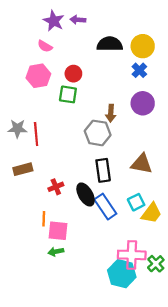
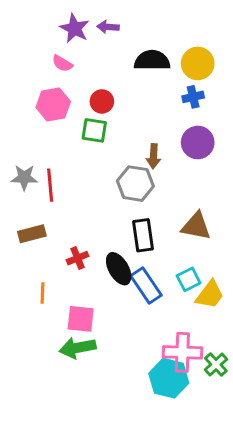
blue cross: (139, 70) -> (193, 97), turned 32
orange line: (44, 219) -> (43, 293), moved
green arrow: (56, 252) -> (78, 348), size x1.6

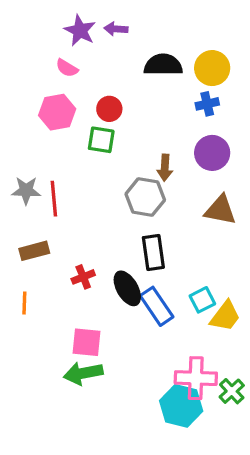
brown triangle: (196, 226) -> (220, 210), moved
orange line: (43, 293) -> (24, 303), moved

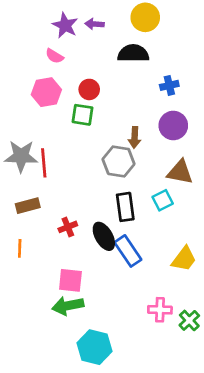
yellow circle: (212, 68) -> (145, 17), moved
gray star: (26, 190) -> (21, 156), size x1.4
cyan square: (202, 300) -> (163, 200), moved
pink cross: (196, 378) -> (160, 310), size x0.7
cyan hexagon: (181, 406) -> (95, 347), moved

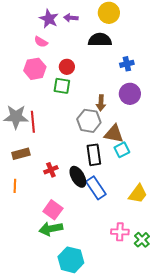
brown triangle: (180, 172) -> (114, 134), moved
pink square: (70, 280) -> (53, 210), turned 30

